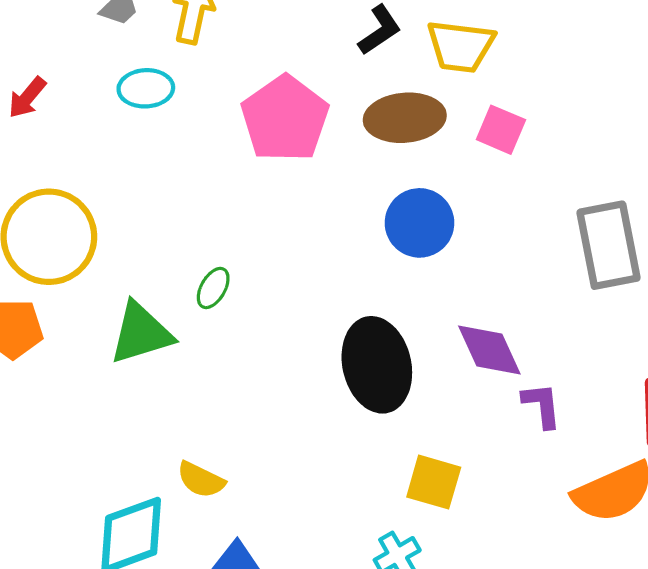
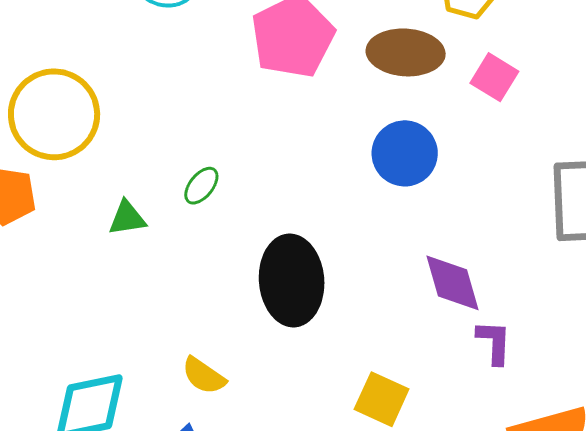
green triangle: (141, 333) -> (127, 218), size x0.6
black ellipse: (377, 365) -> (292, 280), moved
yellow semicircle: (201, 480) -> (204, 376), moved

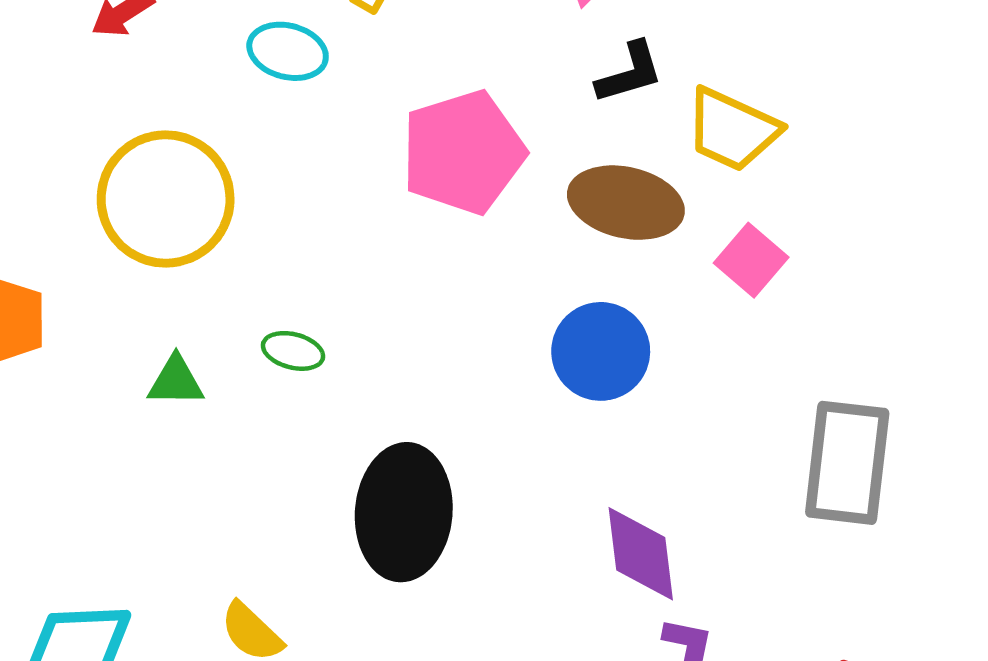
yellow circle: (54, 114) -> (166, 199), moved
green ellipse: (201, 186) -> (293, 351), turned 57

